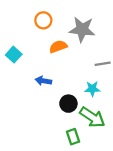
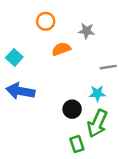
gray star: (82, 29) -> (87, 31), size x0.6
blue arrow: (43, 81) -> (20, 91), moved, size x1.6
green arrow: (92, 117) -> (97, 124), turned 80

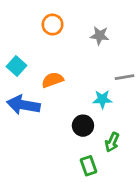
orange semicircle: (61, 49) -> (53, 80), moved
cyan star: (97, 93) -> (102, 99), moved
green arrow: (97, 124) -> (112, 142), size x0.6

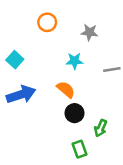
orange semicircle: (53, 80) -> (66, 89), moved, turned 60
cyan star: (102, 99) -> (75, 61), moved
blue arrow: (23, 105) -> (21, 94), turned 152

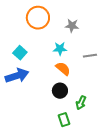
orange circle: (47, 22) -> (38, 18), size x1.5
cyan square: (15, 60) -> (20, 53), moved
orange semicircle: (66, 89) -> (63, 69), moved

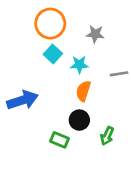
cyan square: (20, 53) -> (53, 54), moved
orange semicircle: (63, 69) -> (83, 91), turned -112
green rectangle: (64, 120) -> (59, 140), moved, turned -48

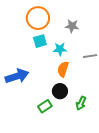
cyan square: (53, 54) -> (40, 41), turned 32
green rectangle: (59, 140) -> (45, 106), turned -56

